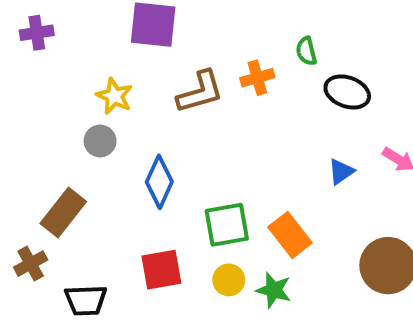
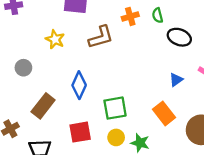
orange cross: (257, 78) -> (130, 16), moved
gray circle: (100, 141) -> (23, 68), moved
brown rectangle: (63, 212) -> (43, 106), moved
orange rectangle: (290, 235) -> (164, 113), moved

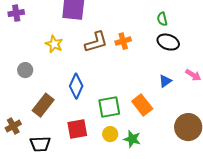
green semicircle: (158, 15) -> (162, 19), moved
orange cross: (130, 16) -> (123, 41), moved
orange rectangle: (164, 113) -> (142, 105), moved

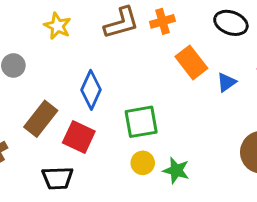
orange rectangle: (142, 105) -> (191, 62), moved
red square: (77, 129) -> (79, 137), moved, turned 35
black trapezoid: (40, 144) -> (58, 178), moved

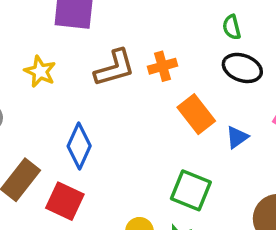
green square: (141, 122) -> (191, 190), moved, turned 32

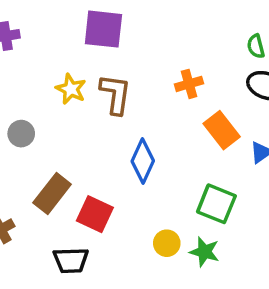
brown L-shape: (115, 68) -> (115, 94), moved, turned -66
blue diamond: (79, 146) -> (143, 161), moved

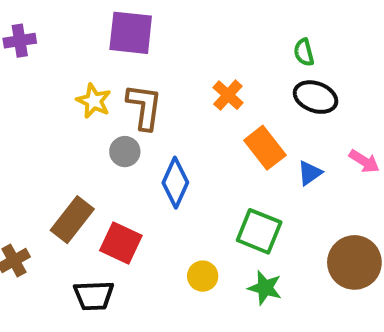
orange cross: (189, 84) -> (228, 95), turned -32
gray circle: (21, 134) -> (125, 152), moved
green star: (204, 252) -> (265, 288), moved

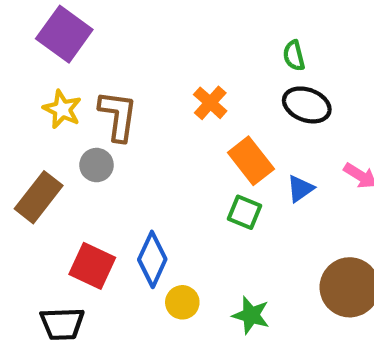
purple square: (131, 33) -> (64, 34), moved, turned 30
blue diamond: (175, 183) -> (152, 259), moved
brown rectangle: (72, 220) -> (39, 197), moved
green square: (259, 231) -> (245, 212), moved, size x0.7

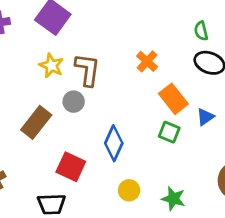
blue diamond: (152, 259) -> (114, 143), moved

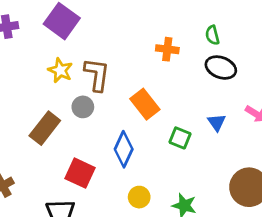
orange cross: (147, 61) -> (167, 49), moved, turned -35
orange rectangle: (173, 99) -> (145, 104), moved
blue triangle: (205, 117) -> (217, 122), turned -30

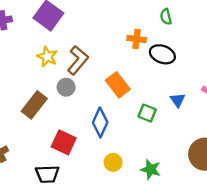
green semicircle: (212, 35) -> (166, 17), moved
black ellipse: (221, 68) -> (162, 54), moved
brown L-shape: (97, 75) -> (78, 60), turned 32

